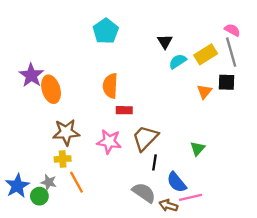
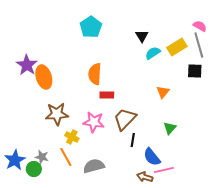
orange triangle: (204, 92) -> (163, 92), moved
yellow cross: (63, 159) -> (72, 137), moved, turned 32
gray semicircle: (144, 193) -> (94, 166), moved, turned -50

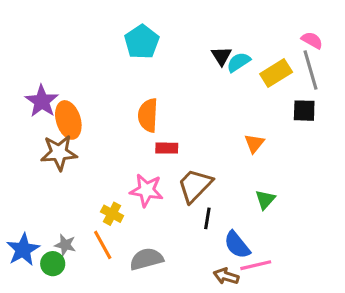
cyan semicircle: (153, 53) -> (239, 62), moved
brown star: (57, 114) -> (59, 153), moved

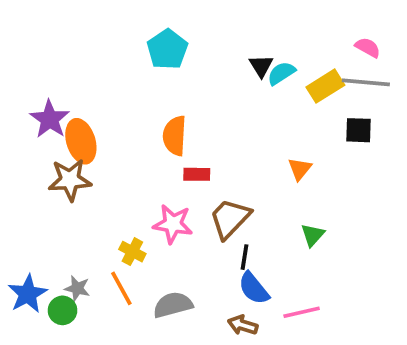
gray line: (310, 70) -> (366, 82), turned -69
blue semicircle: (237, 245) -> (254, 288), moved
brown arrow: (226, 276) -> (243, 325), moved

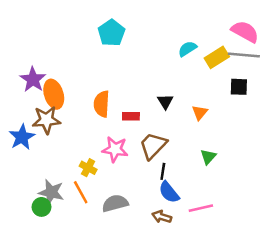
pink semicircle: (368, 47) -> (245, 32), size x1.6
black triangle: (261, 66) -> (165, 102), moved
orange semicircle: (175, 136) -> (102, 104), moved
gray star: (77, 288) -> (51, 192), size x1.5
blue star: (28, 294) -> (22, 137), moved

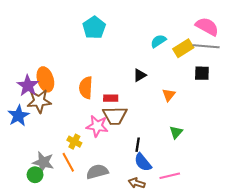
purple star: (33, 79) -> (28, 86), moved
black triangle: (165, 102) -> (140, 75), moved, turned 32
brown trapezoid: (153, 146) -> (115, 116), moved, turned -135

